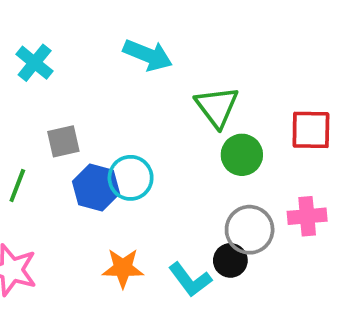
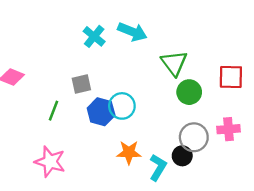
cyan cross: (35, 63) -> (94, 36), moved
orange star: (123, 268) -> (129, 152), moved
cyan L-shape: (190, 280) -> (158, 167), turned -112

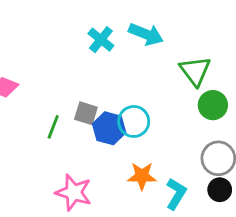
gray square: (81, 84) -> (86, 113), moved, turned 30
black circle: (182, 156) -> (220, 190), moved
pink star: (50, 162) -> (74, 192), moved

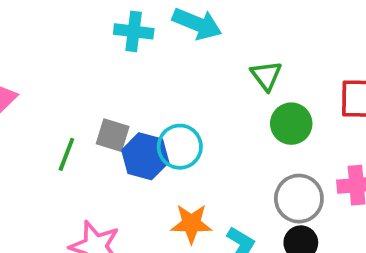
cyan cross: (101, 40) -> (134, 31), turned -32
green triangle: (195, 71) -> (266, 76), size x0.7

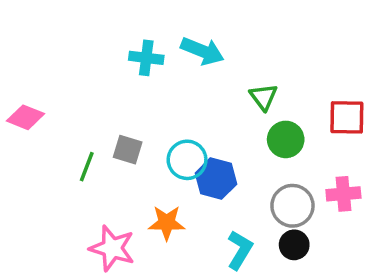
blue hexagon: (145, 156) -> (216, 179), moved
orange star: (191, 224) -> (167, 223), moved

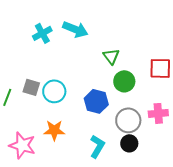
cyan cross: (146, 58) -> (42, 33), turned -36
cyan circle: (187, 160) -> (54, 91), moved
blue hexagon: (216, 179) -> (96, 101), moved

